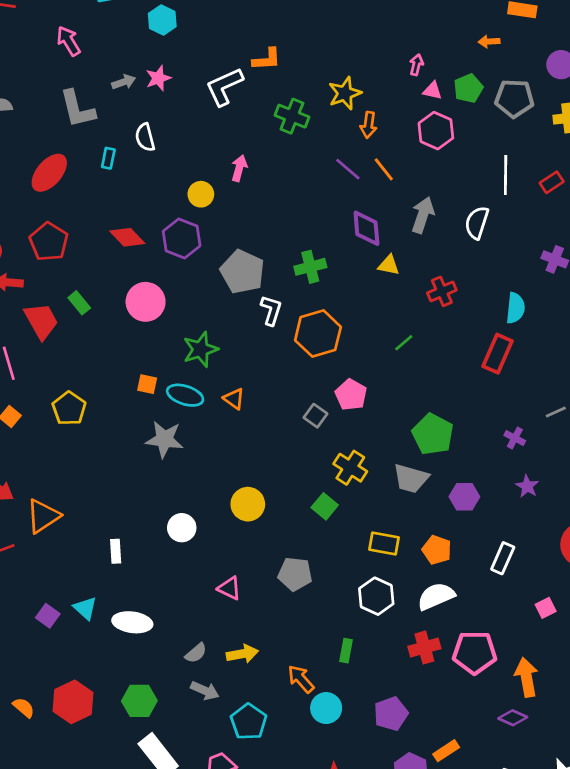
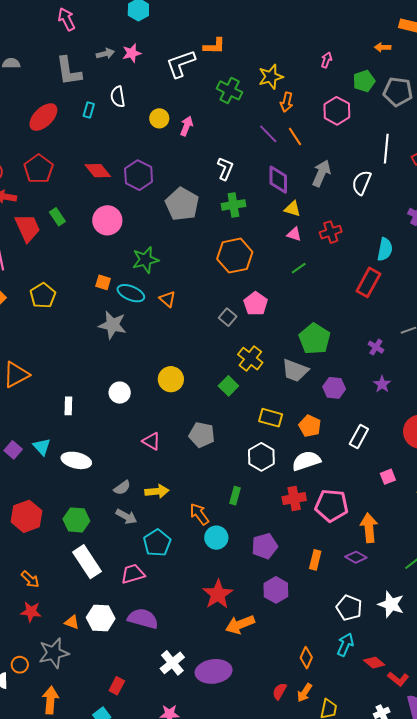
pink triangle: (432, 91) -> (294, 234), moved
yellow circle: (201, 194) -> (159, 118), moved
white L-shape: (271, 310) -> (225, 169), moved
orange rectangle: (446, 751) -> (315, 560), moved, turned -48

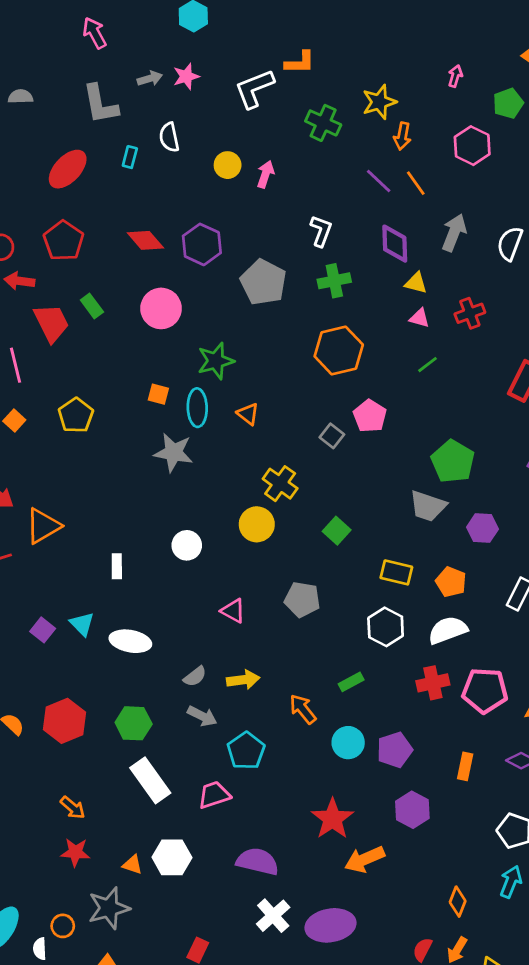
cyan ellipse: (131, 293) -> (197, 408), turned 68
yellow cross: (250, 359) -> (280, 484), moved
green rectangle: (235, 496) -> (351, 682), turned 48
cyan circle: (216, 538) -> (348, 743), moved
purple semicircle: (143, 619) -> (258, 861), moved

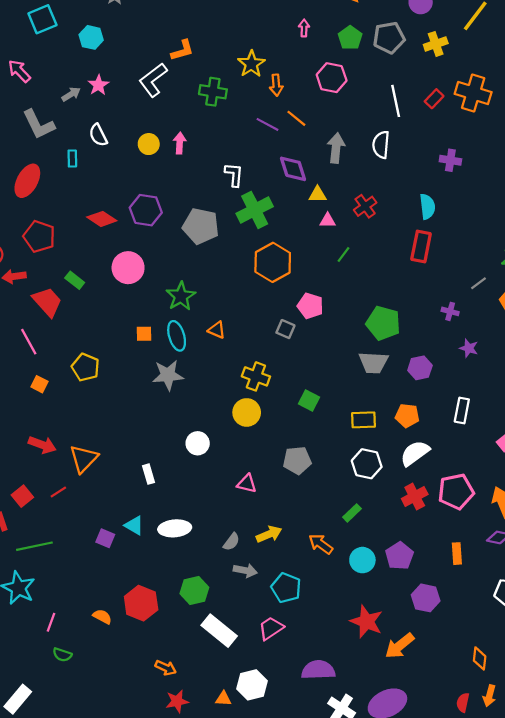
green cross: (334, 281) -> (255, 210), size x1.4

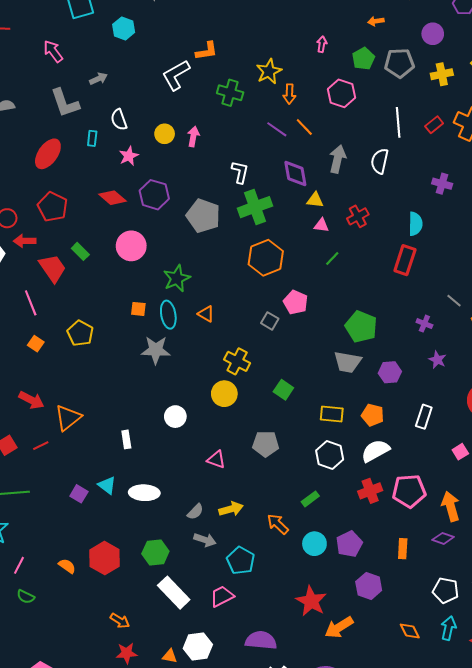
pink star: (98, 85) -> (129, 156), moved
gray line: (479, 283) -> (454, 301), turned 70
orange diamond: (480, 658) -> (410, 631), moved, turned -40

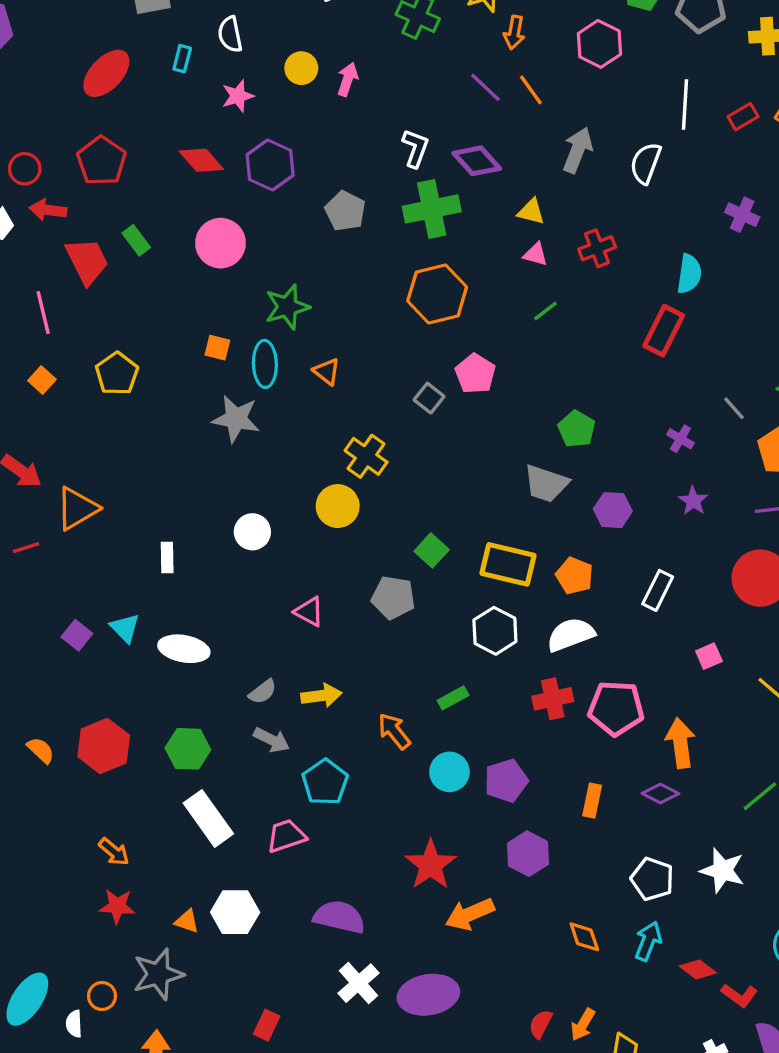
purple diamond: (295, 173) -> (477, 161), moved, turned -40
gray pentagon: (203, 216) -> (345, 211), size x0.7
green pentagon: (361, 327) -> (577, 429), size x0.7
green square: (283, 390) -> (432, 550), moved
yellow rectangle: (332, 414) -> (508, 564), size x1.4

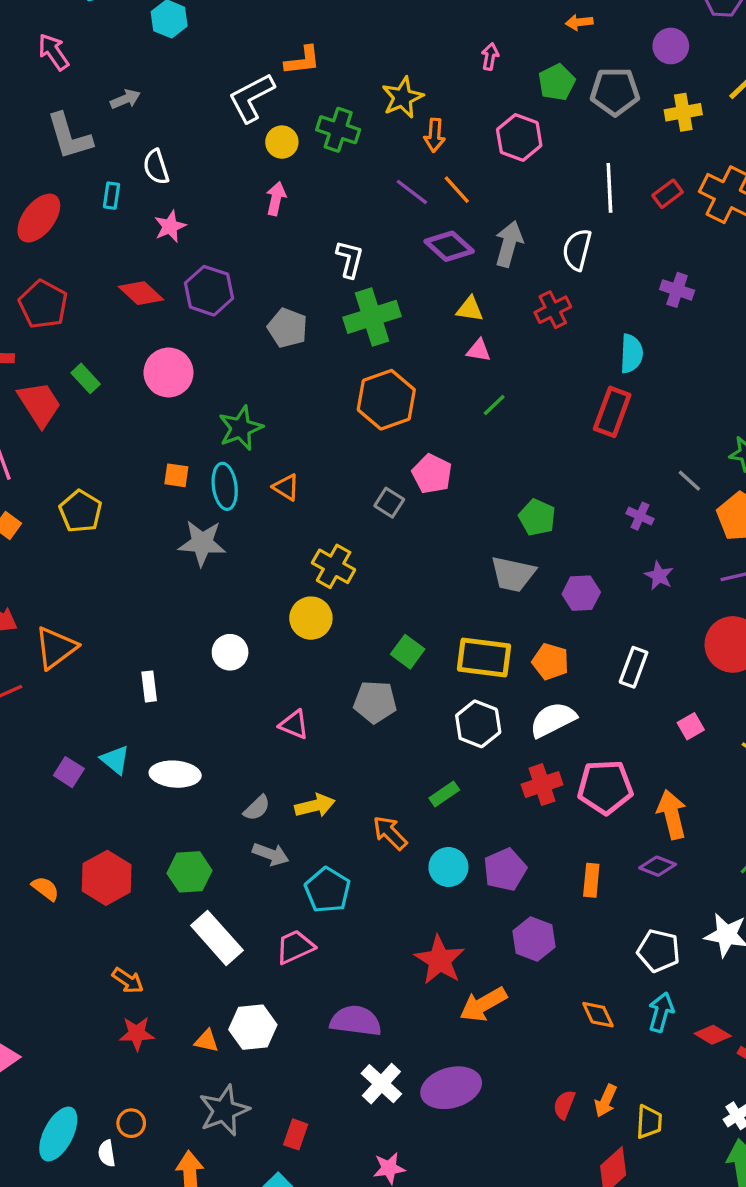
yellow circle: (301, 68) -> (282, 142), moved
purple diamond: (477, 161) -> (449, 246), moved
red cross: (597, 248) -> (553, 310), moved
gray star: (158, 974) -> (224, 1110), moved

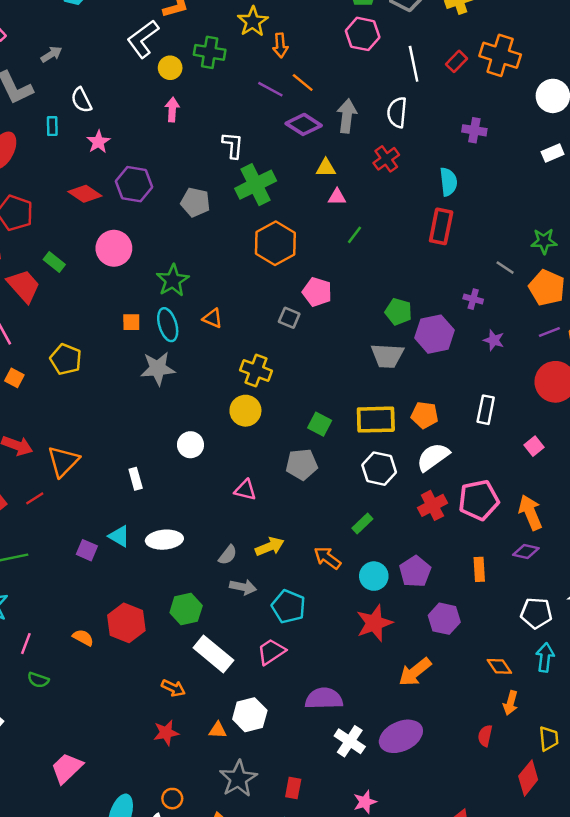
pink hexagon: (519, 137) -> (363, 34), moved
purple hexagon: (581, 593) -> (434, 334), moved, size x1.4
red star: (440, 960) -> (374, 623), moved, turned 30
orange arrow: (128, 980) -> (173, 688), moved
orange arrow: (606, 1101) -> (511, 703), moved

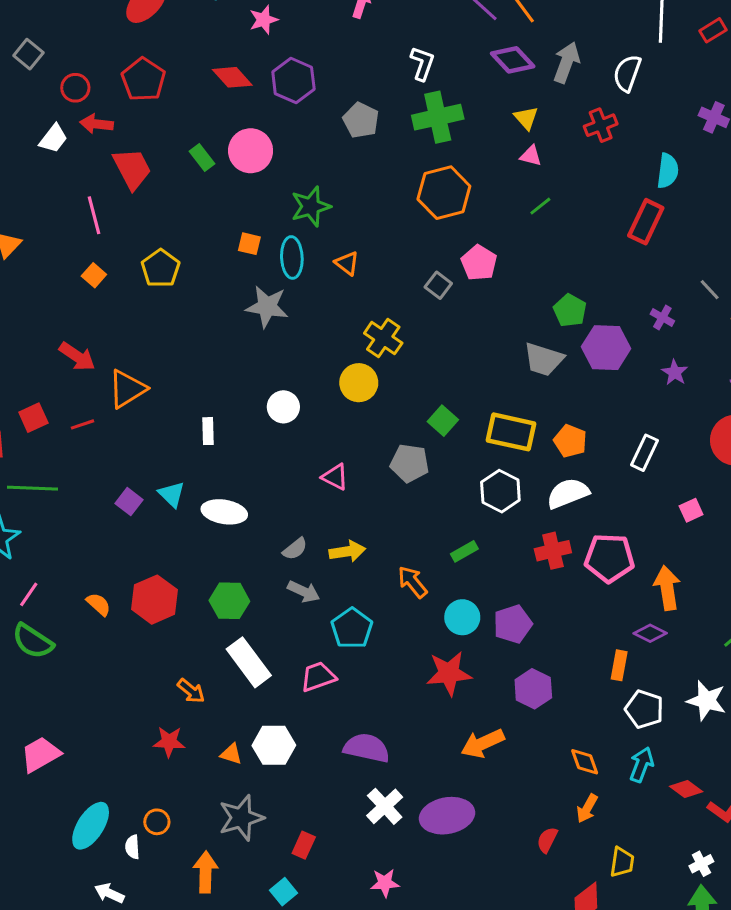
yellow triangle: (326, 168) -> (526, 118), turned 35
green rectangle: (54, 262) -> (202, 158), moved
orange rectangle: (479, 569) -> (619, 665), moved
green semicircle: (38, 680) -> (33, 641), size x1.6

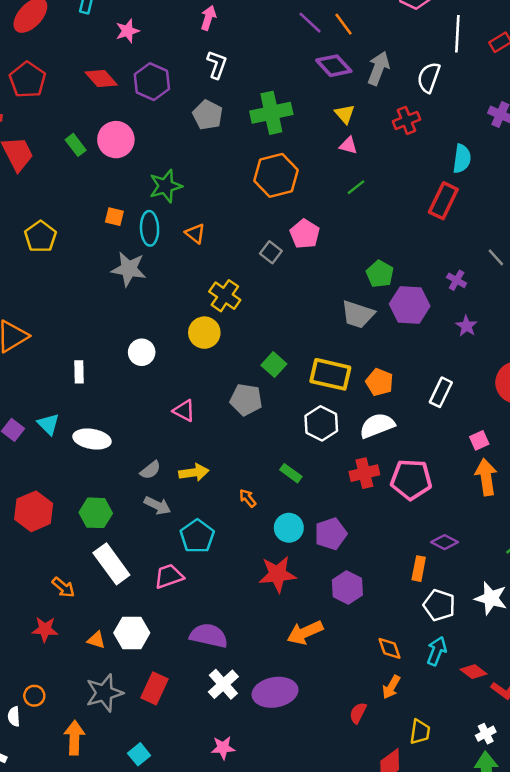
white L-shape: (422, 63) -> (217, 65), moved
green rectangle: (464, 551) -> (291, 473), turned 65
orange arrow: (412, 582) -> (248, 498), size x0.7
orange arrow: (667, 588) -> (486, 477), moved
red rectangle: (304, 845) -> (155, 688), moved, size x1.4

